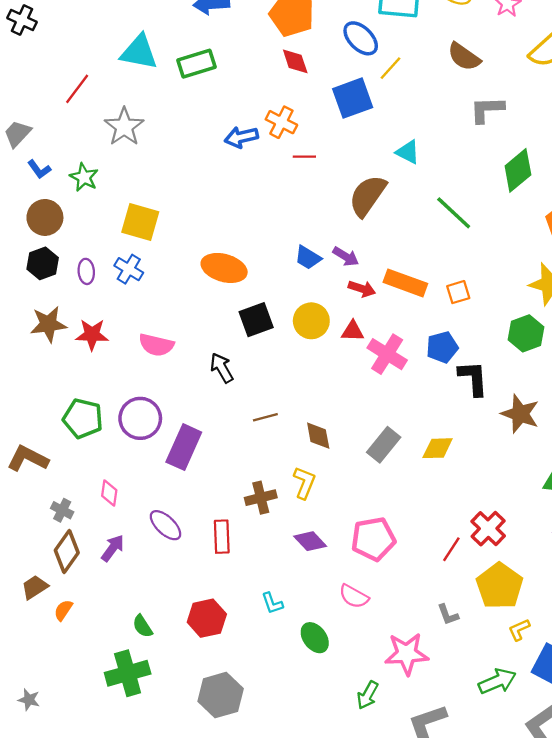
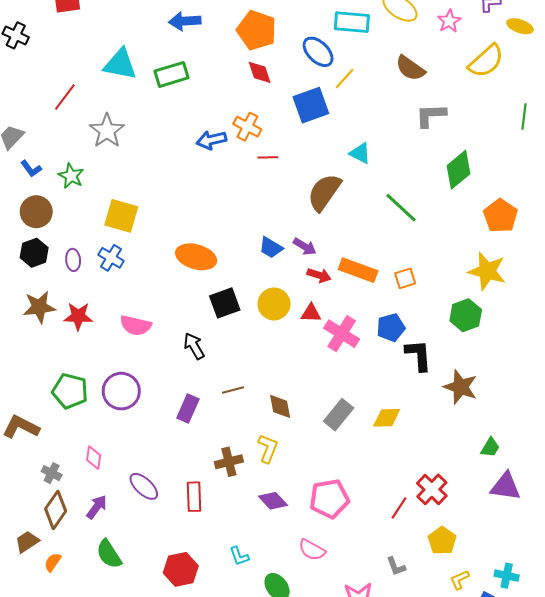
purple rectangle: (184, 447) -> (188, 409), moved, size x0.7
yellow pentagon: (500, 586) -> (442, 541), size x0.7
green semicircle: (143, 626) -> (109, 554), moved, size x1.4

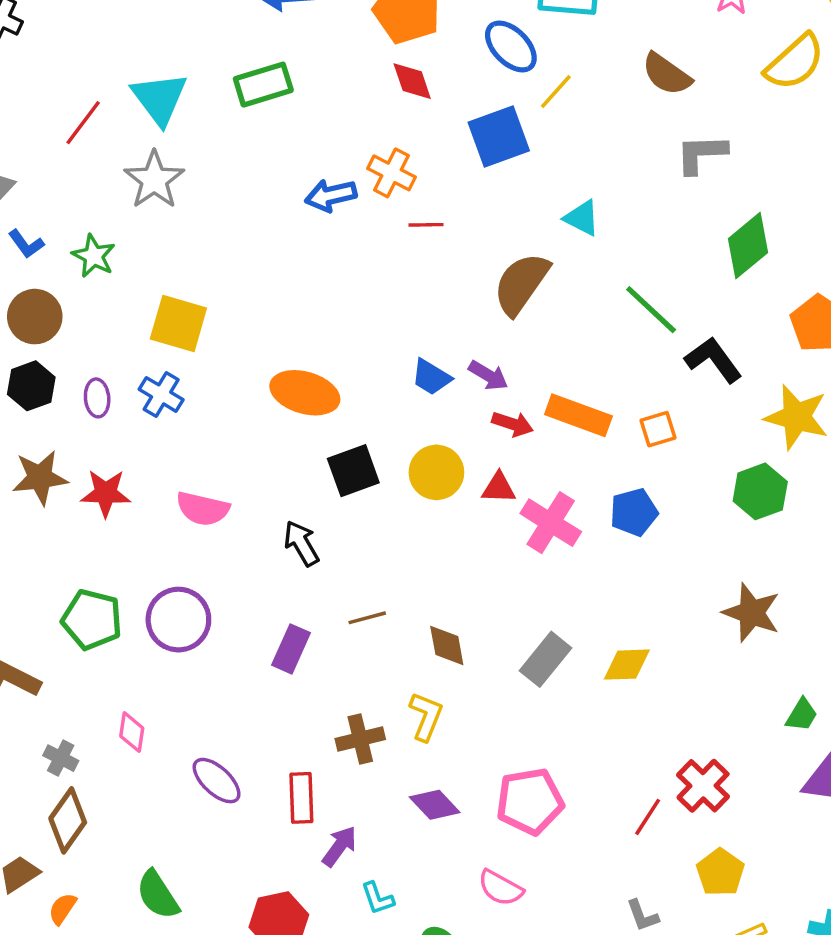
cyan triangle: (120, 64) -> (159, 98), moved, turned 42
black L-shape: (418, 355) -> (713, 360), moved, turned -32
purple arrow: (97, 507) -> (339, 846), moved

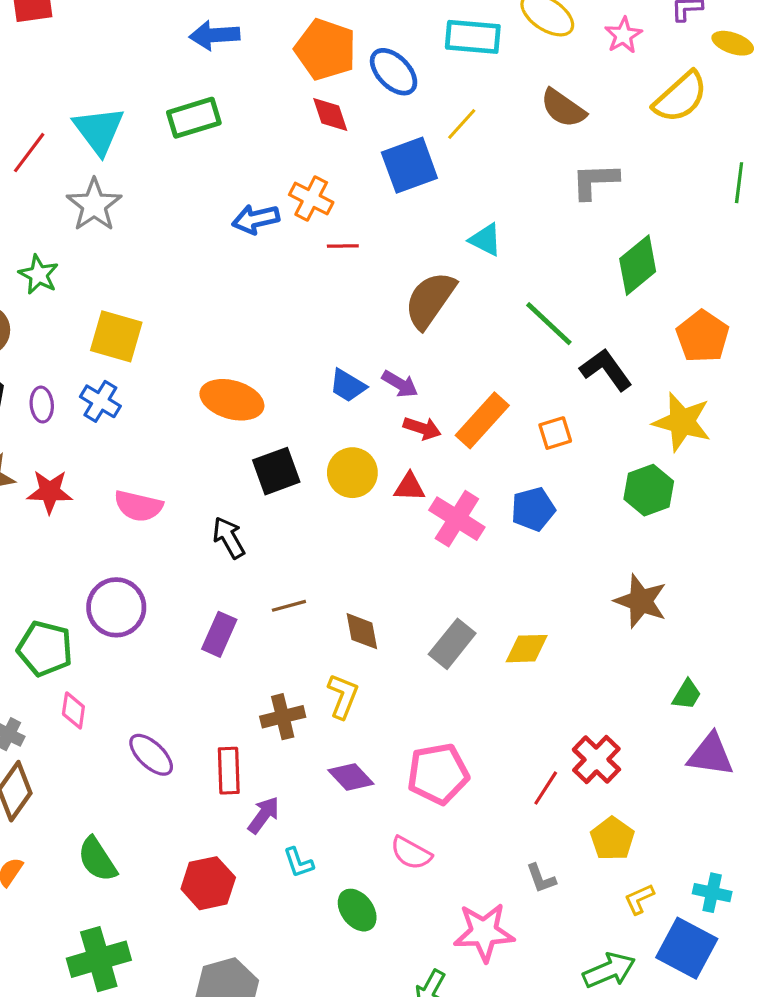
blue ellipse: (511, 46) -> (394, 72), moved
orange rectangle: (578, 415) -> (482, 420), turned -68
green pentagon: (92, 620) -> (45, 649), moved

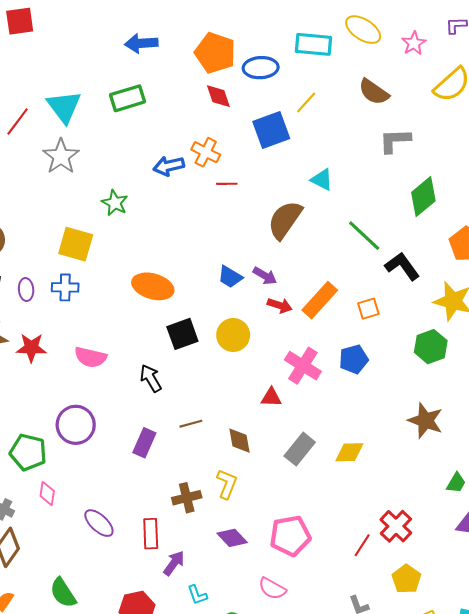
blue ellipse: (394, 72) -> (261, 68), turned -48
green star: (39, 275) -> (115, 203), moved
blue cross: (100, 401) -> (65, 287), turned -30
red triangle: (409, 487) -> (271, 397), moved

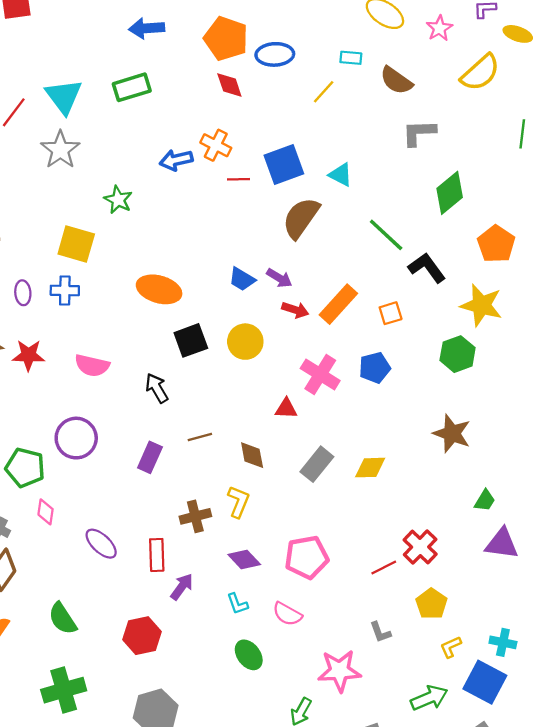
cyan rectangle: (313, 44) -> (351, 58), moved, size x0.6
blue square: (271, 130) -> (284, 165), moved
red line: (362, 545) -> (384, 567), turned 30
cyan L-shape: (197, 595) -> (237, 604), moved

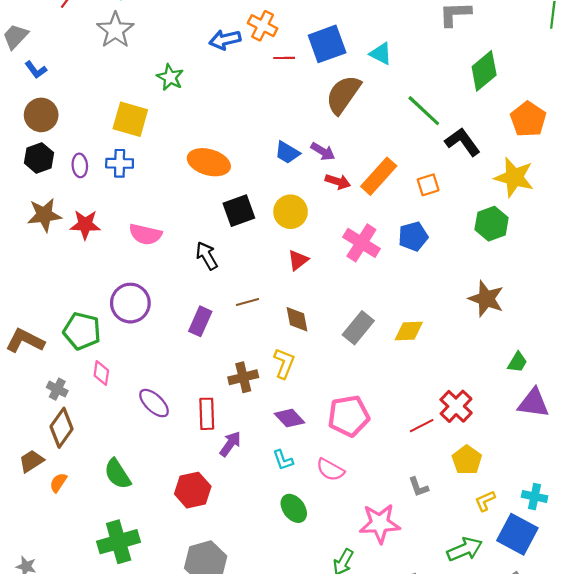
red triangle: (286, 409) -> (298, 260), moved, turned -40

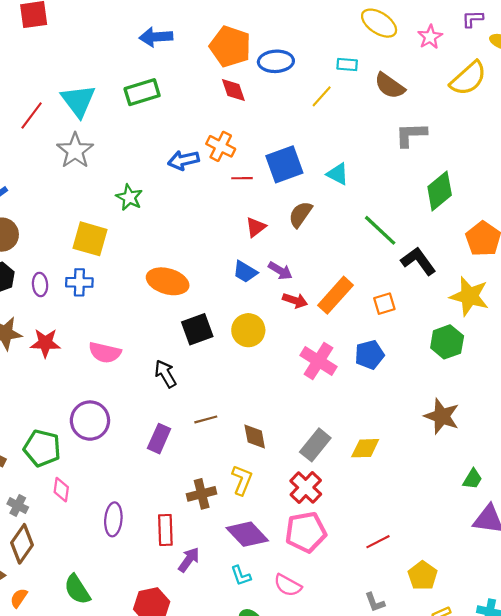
brown semicircle: (343, 95) -> (300, 214), size x0.7
red triangle: (298, 260) -> (256, 227), moved
purple ellipse: (154, 403) -> (113, 519), turned 52
red cross: (456, 406) -> (306, 487), moved
purple diamond: (289, 418) -> (247, 534), size x1.4

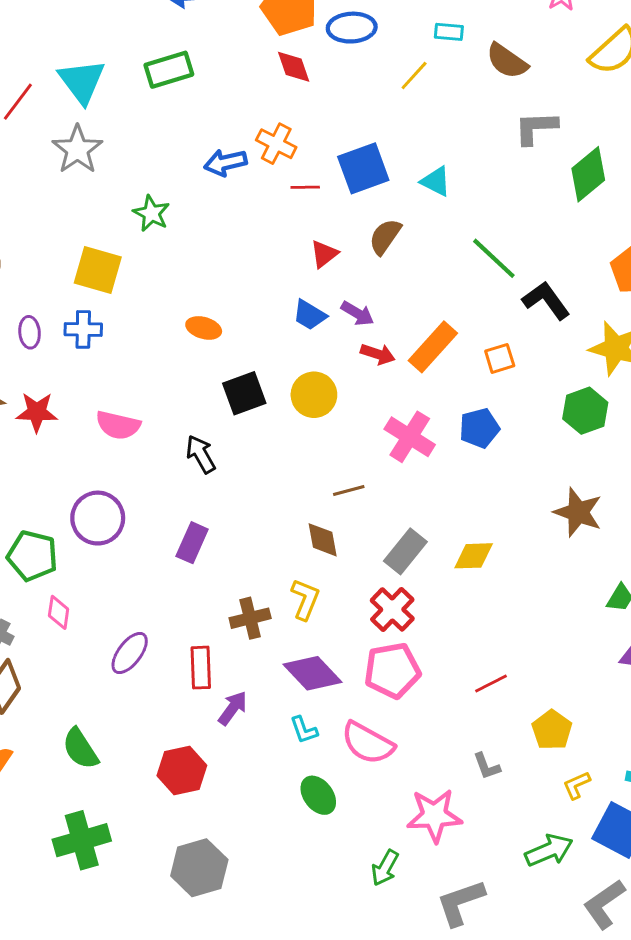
green diamond: (440, 191) -> (588, 174), moved
orange ellipse: (168, 281) -> (204, 328), size x0.6
brown line: (206, 419) -> (349, 490), moved
purple ellipse: (113, 519) -> (130, 653), turned 32
pink semicircle: (288, 585) -> (368, 743), size x1.4

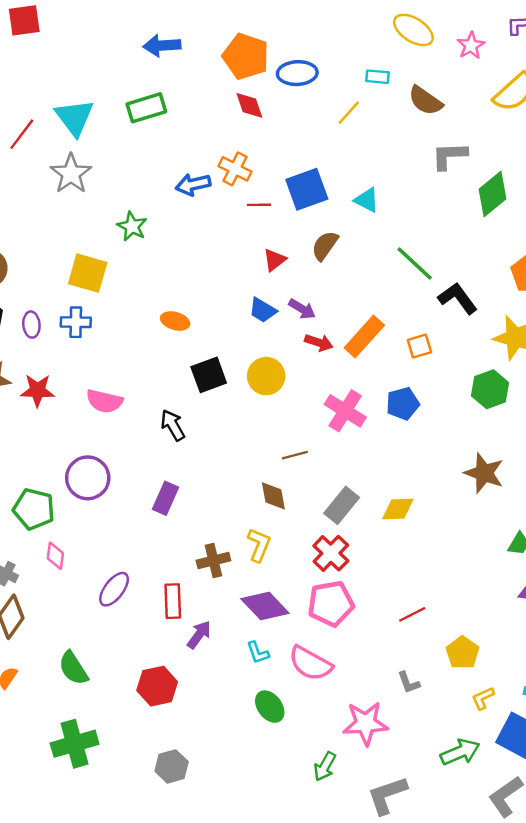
gray hexagon: (199, 868) -> (172, 766), size x0.7

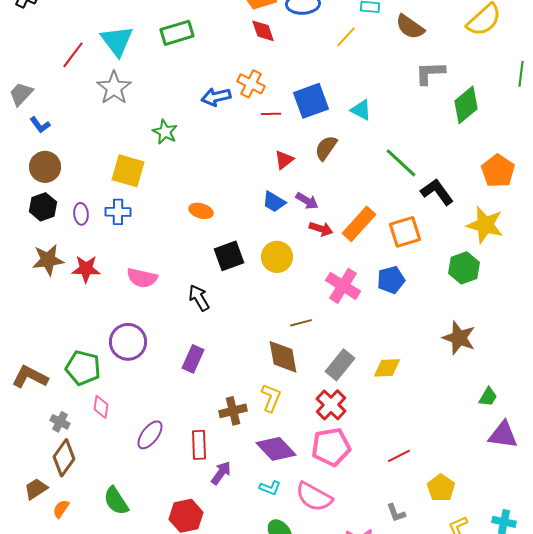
orange square: (419, 346) -> (405, 232), size x1.5
brown diamond: (273, 496) -> (283, 357), size x1.4
cyan L-shape: (258, 653) -> (270, 488), turned -50

